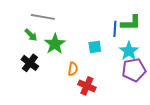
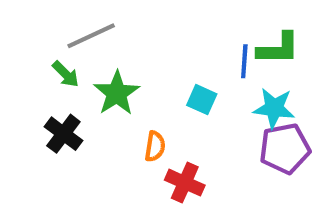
gray line: (43, 17) -> (91, 36), turned -35
cyan square: (95, 47) -> (202, 100), turned 32
cyan star: (129, 51) -> (274, 108), turned -30

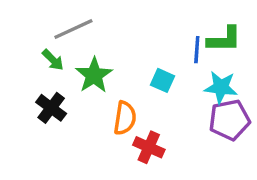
orange semicircle: (155, 146) -> (125, 118), size x1.4

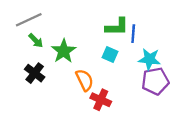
gray line: (73, 29) -> (29, 20), moved
green L-shape: (224, 39) -> (117, 27), moved
orange semicircle: (125, 118) -> (85, 80), turned -35

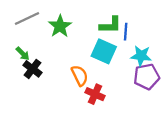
green arrow: (36, 41) -> (23, 54), moved
green star: (64, 51) -> (60, 26), moved
cyan square: (110, 55) -> (104, 51), size x1.6

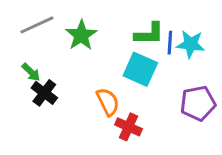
cyan star: (141, 56) -> (191, 44), moved

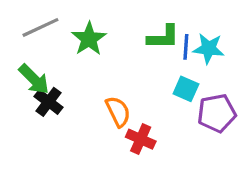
cyan square: (140, 69) -> (186, 89), moved, size x0.7
green arrow: (31, 72) -> (34, 79), size x1.5

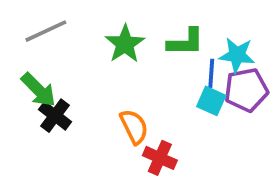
green star: (89, 39) -> (125, 44), moved
blue line: (186, 47) -> (211, 73), moved
purple pentagon: (217, 113) -> (246, 90), moved

